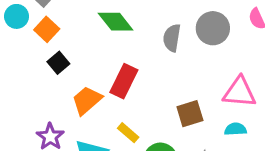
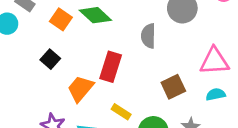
orange square: (47, 29) -> (61, 19), moved
gray semicircle: (172, 38) -> (148, 36), moved

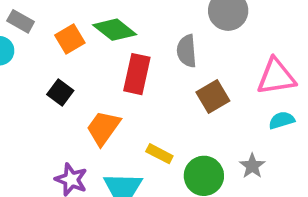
orange square: (61, 19) -> (70, 39), turned 30
red rectangle: (111, 67) -> (137, 74), moved
brown square: (173, 87) -> (213, 97), moved

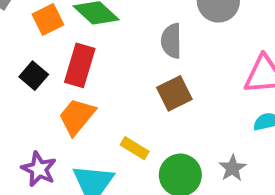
red rectangle: (137, 74) -> (80, 65), moved
brown square: (213, 97) -> (174, 93), moved

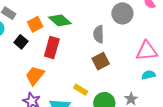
black square: (34, 76) -> (21, 42), moved
orange trapezoid: (77, 116) -> (35, 76), moved

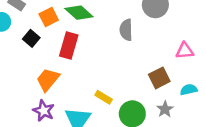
pink triangle: (147, 51) -> (185, 51), size x0.7
brown square: (101, 61) -> (159, 78), moved
cyan semicircle: (148, 75) -> (189, 90), moved

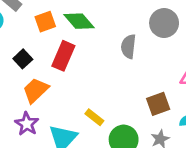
black square: (31, 38) -> (23, 59), moved

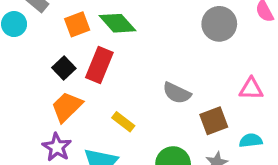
gray semicircle: (128, 46) -> (177, 93), moved, turned -70
black square: (23, 59) -> (64, 68), moved
yellow rectangle: (94, 117) -> (123, 122), moved

